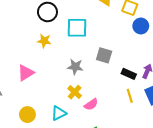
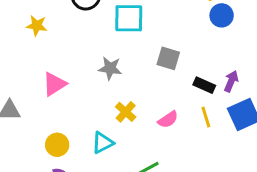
yellow star: (44, 41) -> (37, 26), moved
gray star: (75, 67) -> (110, 68), moved
pink semicircle: (91, 104) -> (168, 119), moved

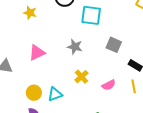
cyan triangle: (103, 143) -> (55, 94), moved

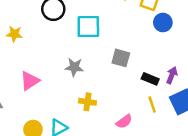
yellow cross: (81, 77) -> (88, 102), turned -32
pink semicircle: (109, 85) -> (124, 122), moved

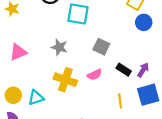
yellow cross: (88, 102) -> (65, 80), size x1.5
yellow line: (152, 104) -> (120, 101), moved
pink semicircle: (124, 122) -> (95, 75), moved

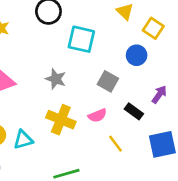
blue circle: (144, 22) -> (137, 55), moved
purple arrow: (143, 70) -> (159, 94), moved
yellow line: (120, 101) -> (115, 144), moved, turned -32

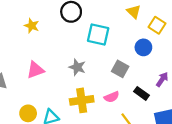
yellow cross: (61, 120) -> (82, 100), turned -30

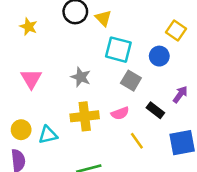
yellow triangle: (134, 12) -> (103, 18), moved
cyan square: (98, 34) -> (118, 50), moved
pink triangle: (35, 70) -> (31, 79), turned -42

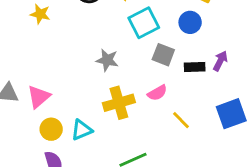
cyan square: (118, 50) -> (144, 23), turned -32
pink triangle: (31, 79) -> (39, 97), moved, turned 30
black rectangle: (155, 110) -> (195, 67), moved, turned -30

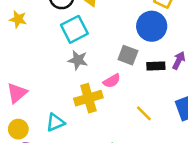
blue circle: (190, 22) -> (152, 26), size x1.5
cyan square: (144, 23) -> (74, 29), moved
pink semicircle: (157, 93) -> (112, 81), moved
yellow circle: (51, 129) -> (18, 129), moved

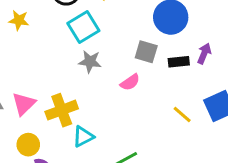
yellow cross: (88, 98) -> (62, 110), moved
yellow line: (144, 113) -> (182, 115), moved
cyan triangle: (55, 122) -> (83, 137), moved

